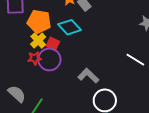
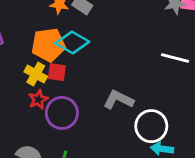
orange pentagon: (39, 21) -> (48, 45), moved
purple circle: (49, 59) -> (62, 113), moved

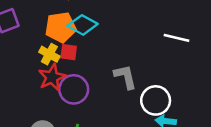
red star: (38, 99) -> (52, 77), size x1.5
gray L-shape: (119, 100) -> (125, 77), turned 52

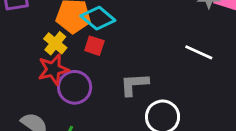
red square: (69, 52) -> (94, 46), moved
gray L-shape: (125, 77) -> (134, 84), turned -92

